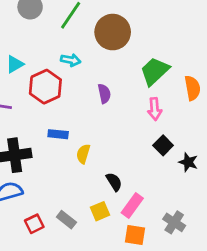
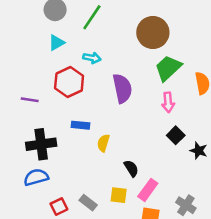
brown circle: (113, 32) -> (153, 32), moved
cyan triangle: (15, 64) -> (56, 43), moved
purple semicircle: (104, 94) -> (122, 88), size x1.6
yellow square: (100, 211) -> (119, 195), turned 30

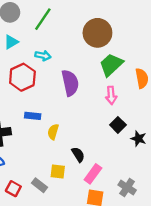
yellow square: (119, 195) -> (58, 172), moved
red square: (59, 206) -> (13, 189), turned -35

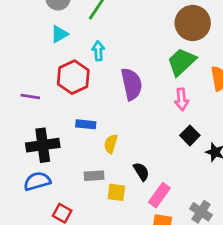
brown circle: (97, 33) -> (193, 23), moved
cyan arrow: (43, 56) -> (98, 51), turned -105
gray rectangle: (39, 185) -> (94, 176), moved, turned -42

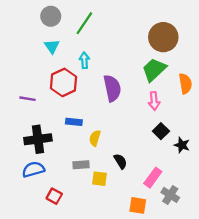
cyan triangle: (59, 34) -> (52, 46), turned -35
pink rectangle: (159, 195) -> (153, 178), moved

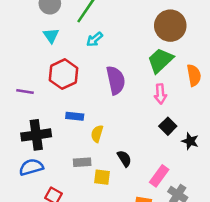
cyan arrow: (84, 60) -> (95, 39), moved, turned -126

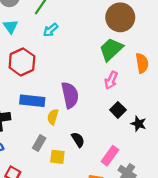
purple semicircle: (116, 80) -> (70, 95), moved
pink arrow: (160, 94) -> (111, 80), turned 30
blue rectangle: (75, 116) -> (32, 101), size x1.5
gray rectangle: (82, 162) -> (39, 143), turned -56

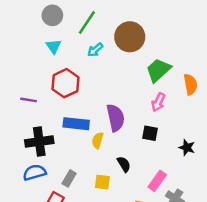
brown circle: (120, 17) -> (130, 37), moved
black square: (118, 110) -> (150, 133), moved, turned -35
gray rectangle: (39, 143) -> (69, 178), moved

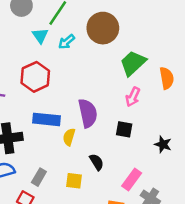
cyan triangle: (54, 46) -> (40, 36), moved

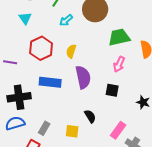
cyan triangle: (40, 36) -> (25, 18), moved
green trapezoid: (133, 63) -> (119, 37), turned 30
yellow semicircle: (69, 137) -> (71, 51), moved

